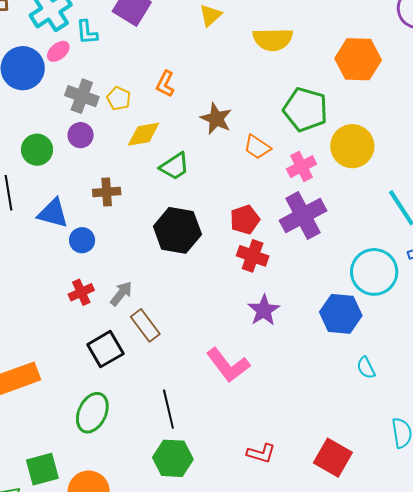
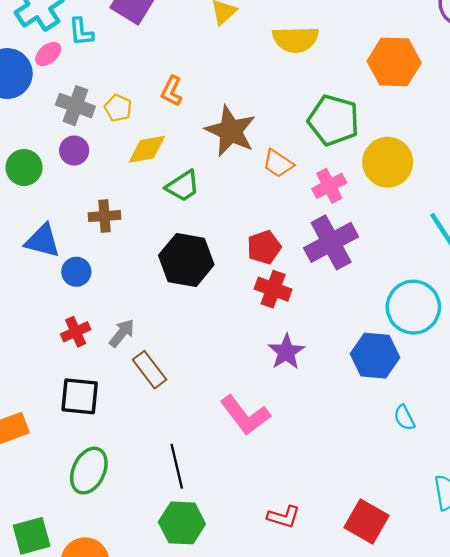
brown star: (216, 119) -> (230, 131), size x1.4
black square: (105, 349) -> (80, 396), moved, turned 36

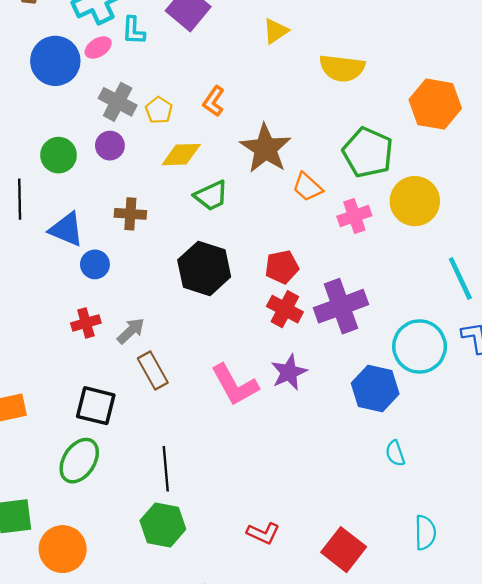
purple cross: (331, 242) -> (341, 306), moved
black square: (80, 396) -> (96, 406), moved
pink L-shape: (245, 415) -> (235, 385), moved

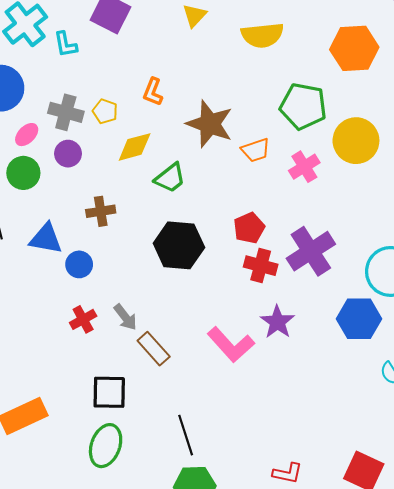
pink ellipse: (98, 48) -> (27, 135), moved
orange trapezoid: (307, 187) -> (256, 150), turned -48
gray arrow: (131, 331) -> (125, 317), turned 108

